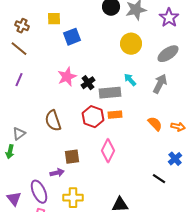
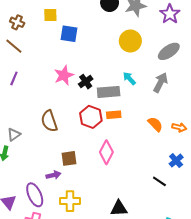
blue square: (72, 37) -> (69, 34), turned 30

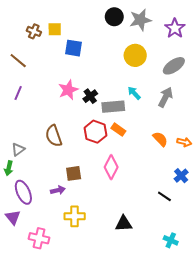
brown cross: (17, 22) -> (34, 31), moved
orange rectangle: (114, 115) -> (118, 130), turned 40
purple ellipse: (35, 195) -> (23, 192), moved

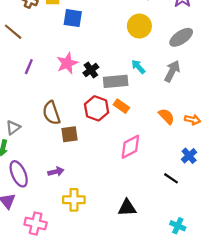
purple line: (18, 93) -> (29, 67), moved
pink diamond: (111, 167) -> (130, 147), moved, turned 35
brown square: (74, 173) -> (69, 134), moved

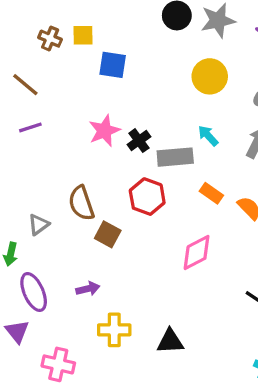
purple line: (29, 67) -> (30, 127), moved, turned 49
orange rectangle: (121, 106) -> (211, 193), moved
gray triangle: (13, 128) -> (39, 225), moved
brown square: (69, 134) -> (108, 234), turned 36
black triangle: (127, 208) -> (170, 341), moved

